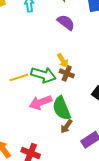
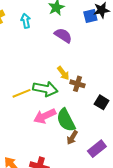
brown cross: (67, 73) -> (77, 84), moved

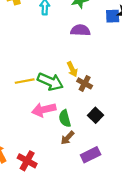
purple semicircle: (63, 35) -> (80, 30), turned -42
black square: (102, 102) -> (95, 115), moved
green semicircle: (66, 120) -> (65, 118), size x0.7

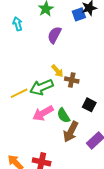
purple semicircle: (80, 30) -> (54, 35), turned -48
green arrow: (50, 82) -> (41, 87), turned 150
brown arrow: (67, 138) -> (71, 132), size x1.5

